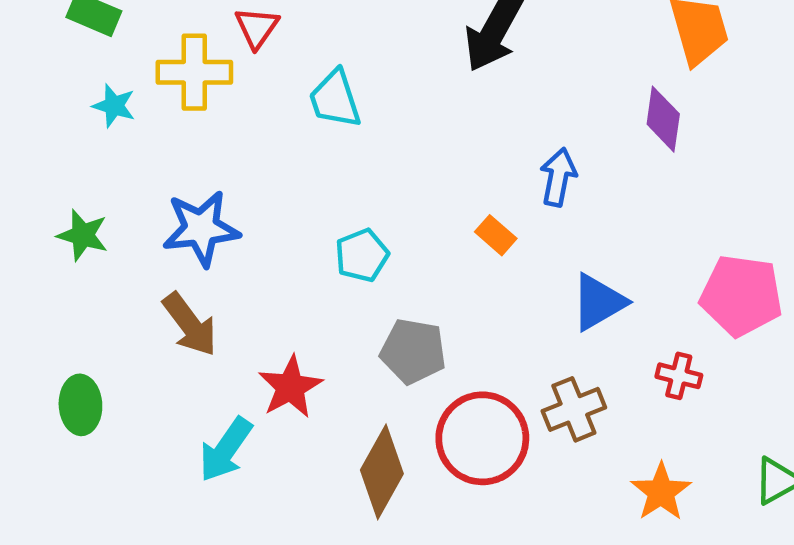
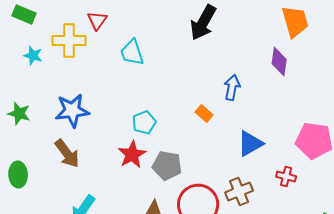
red star: (290, 387) -> (132, 155), moved
green ellipse: (80, 405) -> (18, 175), moved

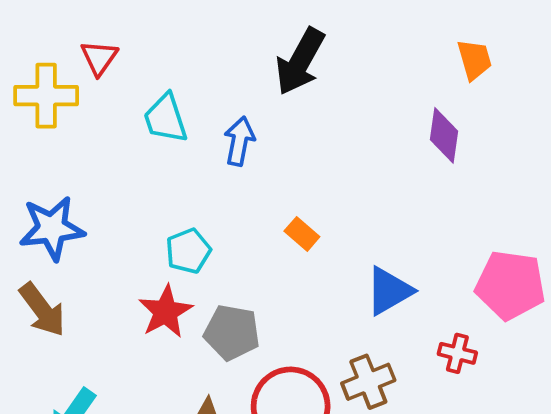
orange trapezoid: (295, 22) -> (474, 60), size x0.7
blue arrow: (232, 88) -> (239, 141), moved

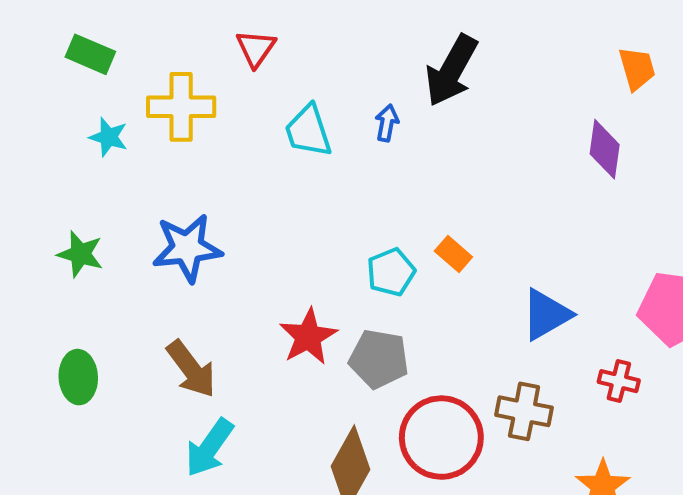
red triangle: (99, 58) -> (256, 48), moved
blue arrow: (239, 141) -> (387, 123), moved, size x0.7
cyan pentagon: (188, 251) -> (391, 272), moved
brown arrow: (42, 310) -> (191, 369), moved
brown cross: (368, 382) -> (524, 411), turned 33

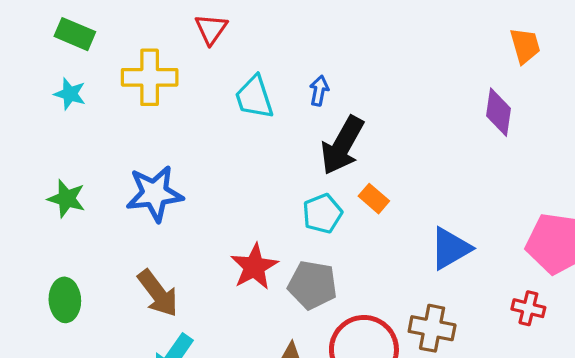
black arrow: (451, 70) -> (342, 145), moved
cyan star: (109, 137) -> (70, 94), moved
red cross: (619, 381) -> (528, 308), moved

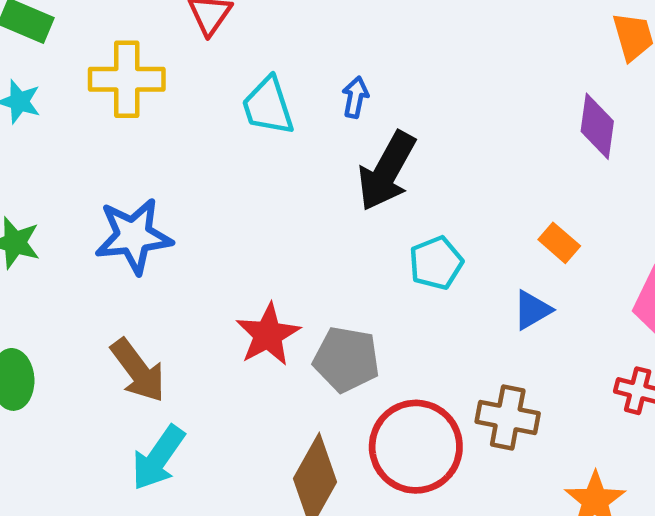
orange rectangle: (374, 199) -> (559, 243), moved
cyan pentagon: (322, 214) -> (436, 263), moved
blue triangle: (450, 248) -> (532, 310), size x0.7

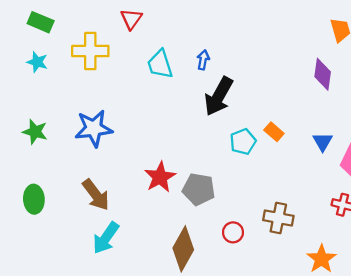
orange rectangle: (559, 243) -> (274, 132), moved
blue triangle: (532, 310) -> (323, 142), moved, turned -30
red circle: (416, 447) -> (233, 232), size x0.5

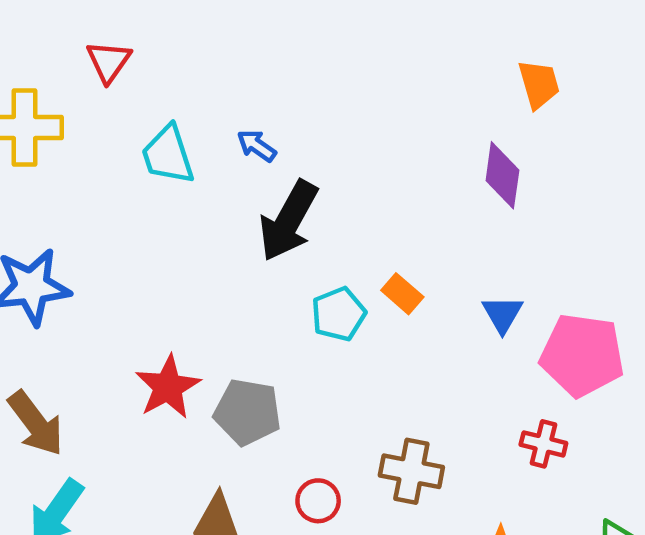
blue arrow: (203, 60) -> (257, 146), turned -66

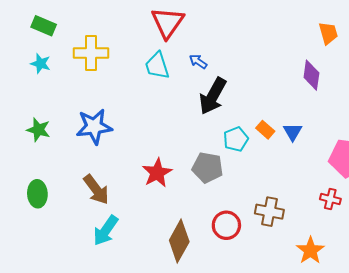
red triangle: (109, 61) -> (168, 23), moved, size x1.6
blue triangle: (502, 314) -> (293, 132), moved
gray pentagon: (247, 412) -> (207, 168), moved
red circle: (318, 501) -> (226, 225), size x1.4

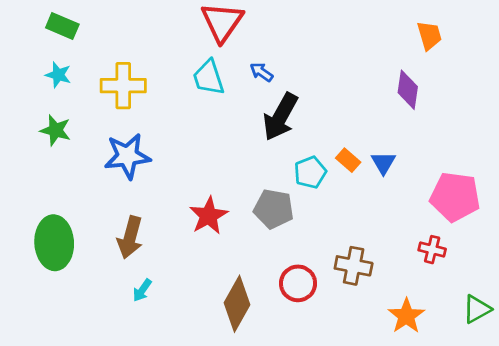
yellow cross: (91, 53) -> (123, 86), moved
green star: (38, 130) -> (56, 130), moved
brown arrow: (96, 190) -> (130, 237), turned 52
green ellipse: (37, 194) -> (54, 243), size x1.5
cyan arrow: (106, 231) -> (142, 290), size x0.6

